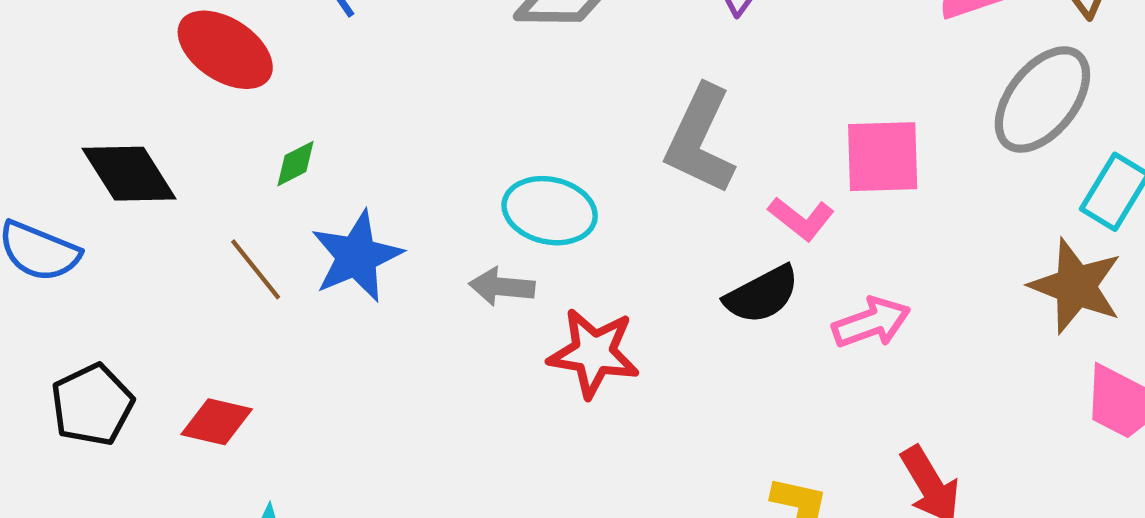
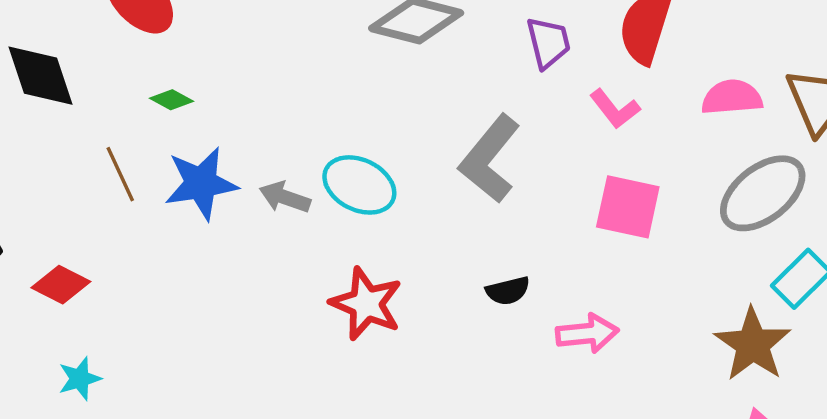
green diamond: (296, 164) -> (171, 100), turned 42
pink L-shape: (801, 219) -> (615, 109), moved
gray arrow: (502, 287) -> (285, 197), moved
black semicircle: (762, 295) -> (508, 291), size x0.7

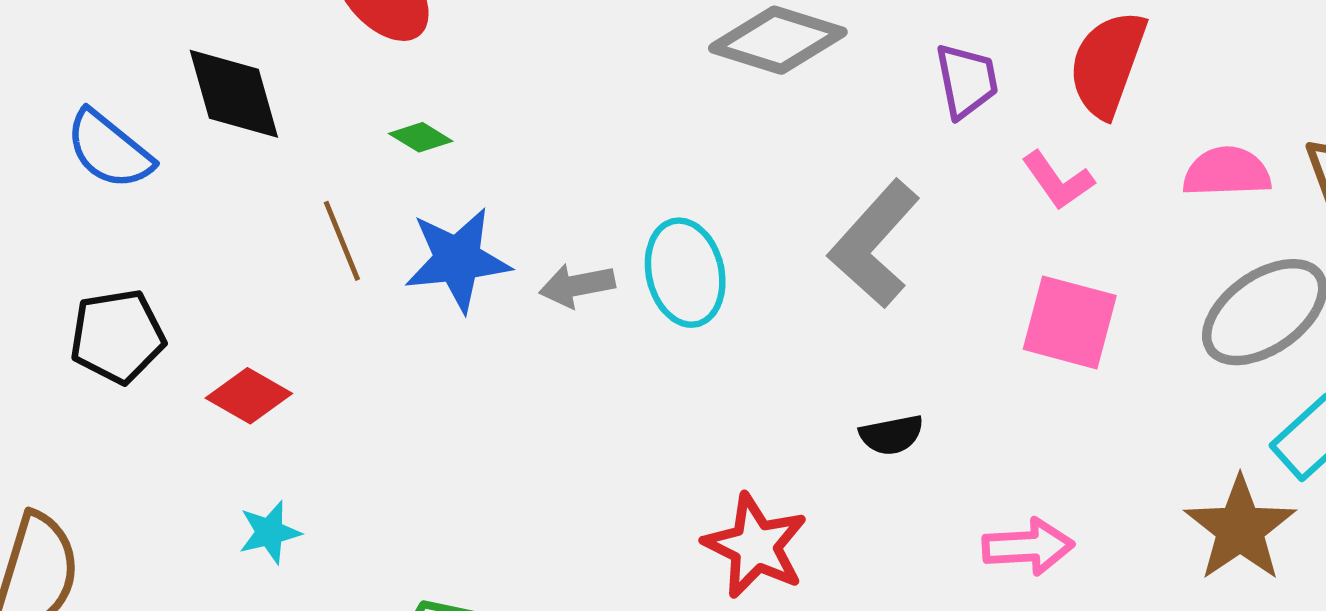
cyan ellipse: (359, 185) -> (685, 273), turned 48
gray arrow: (285, 197) -> (577, 285), turned -33
red star: (366, 304) -> (755, 546), moved
pink arrow: (587, 333) -> (1028, 547), moved

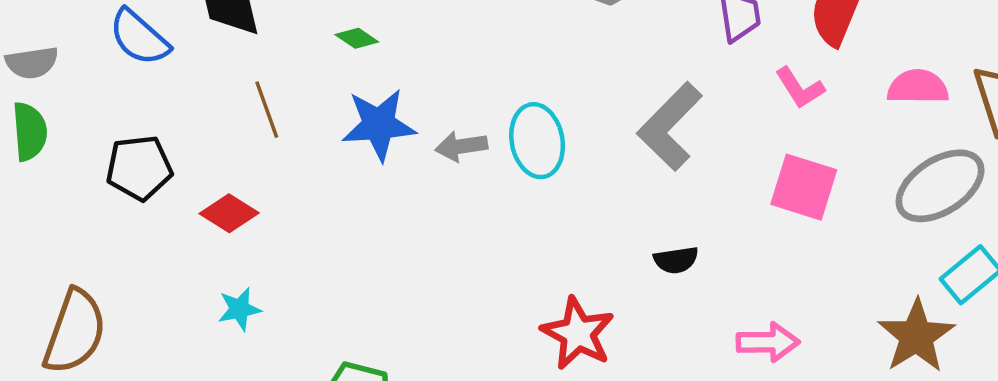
brown line: (342, 241) -> (267, 110), moved

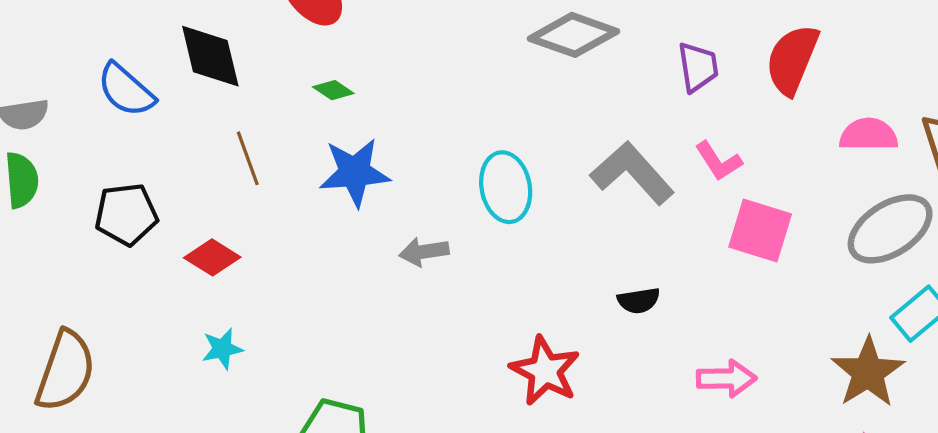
pink L-shape: (800, 88) -> (718, 161), moved
gray L-shape: (670, 126) -> (632, 173), turned 94
gray arrow: (461, 146) -> (424, 252), moved

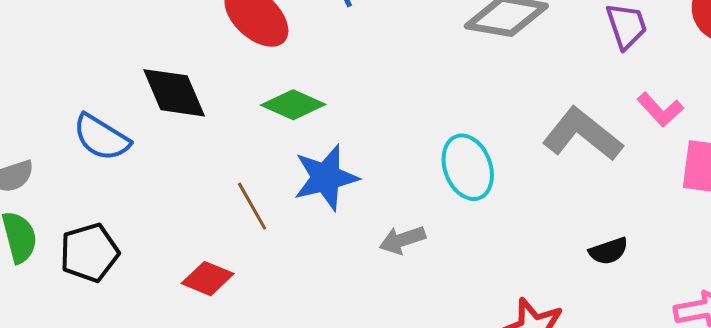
green diamond: (333, 90) -> (293, 105), size x1.6
brown line: (248, 158) -> (252, 206), moved
black pentagon: (126, 214) -> (89, 253), moved

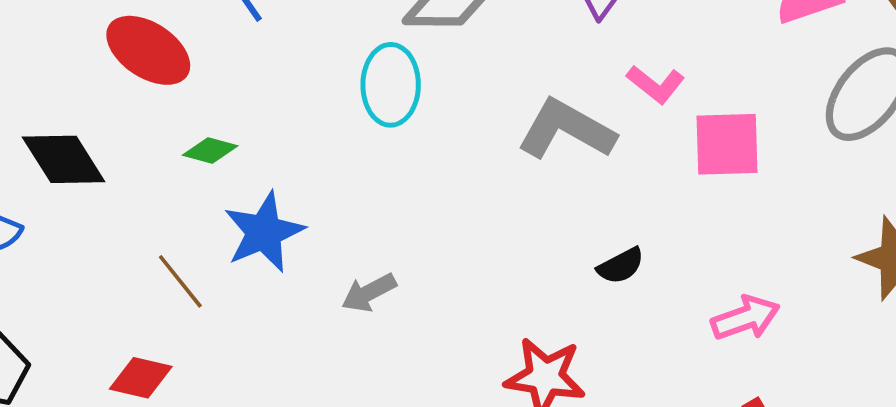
green diamond: (293, 105) -> (210, 150), size x0.7
cyan ellipse: (468, 167) -> (391, 85), moved, turned 30

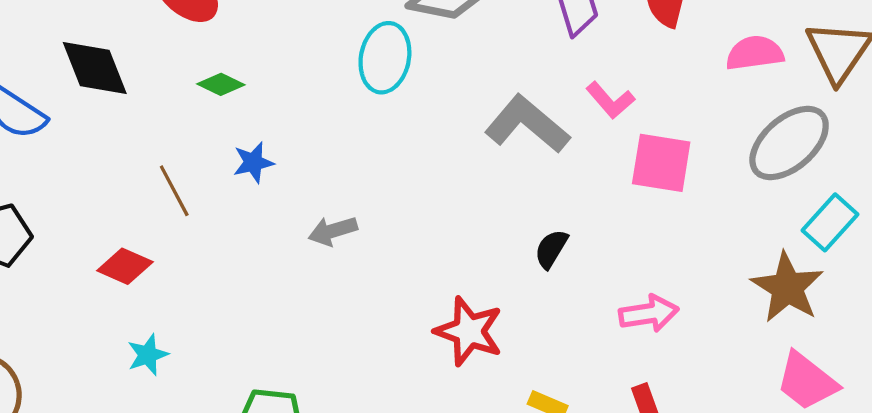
blue star: (264, 232) -> (253, 162), size x0.6
black semicircle: (621, 266) -> (551, 249), turned 138

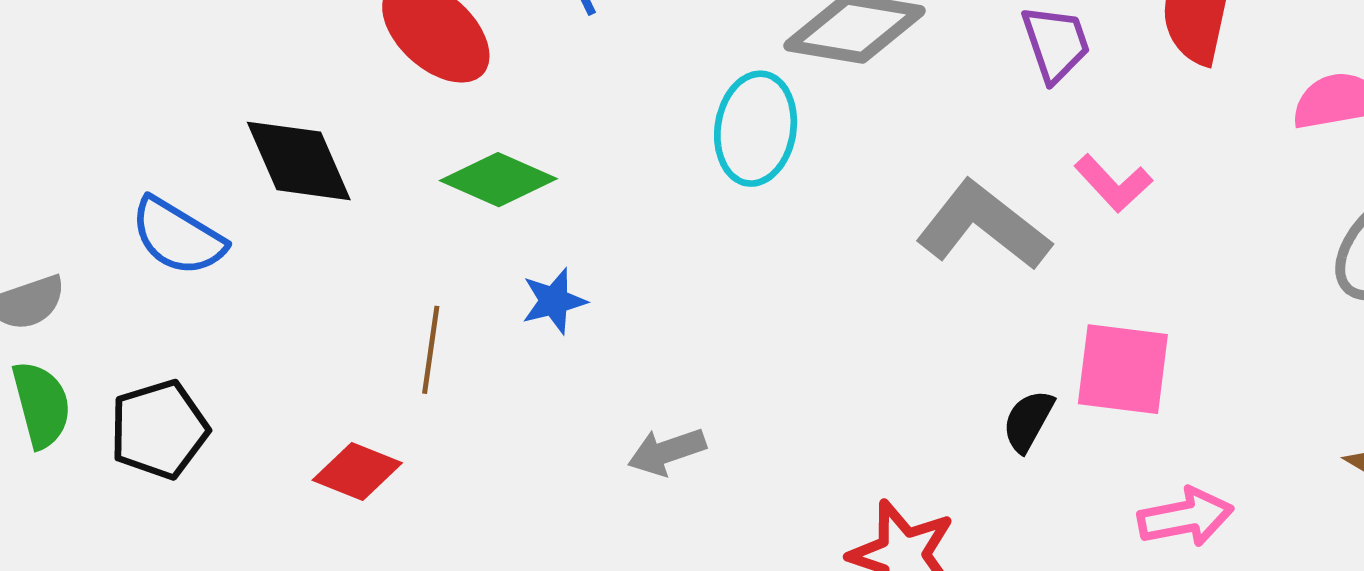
green diamond: (221, 84) -> (498, 180), size x1.5
pink square: (661, 163) -> (1123, 369), moved
brown line: (174, 191) -> (431, 350), turned 38
gray arrow: (333, 231) -> (667, 452), moved

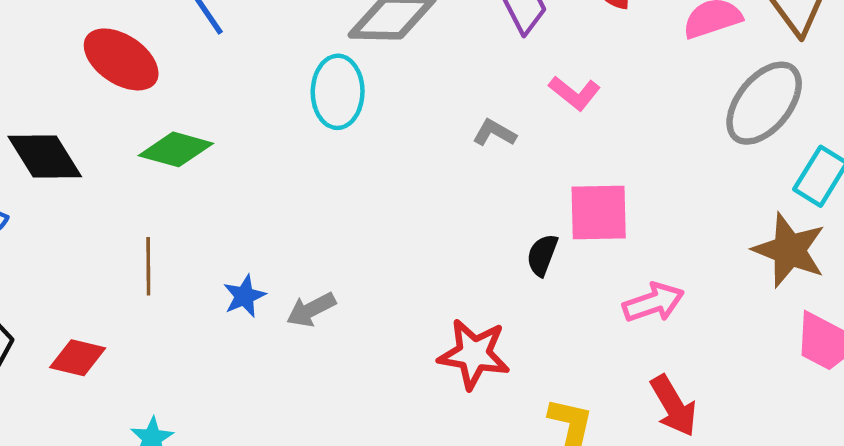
gray L-shape: (983, 226) -> (494, 133), size x0.5
blue star: (554, 301) -> (244, 296), moved
red diamond: (357, 472) -> (78, 358), moved

